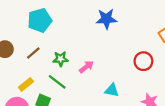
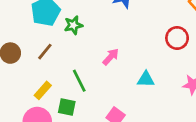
green star: (61, 59) -> (73, 25), moved
green line: (57, 82) -> (79, 81), turned 36

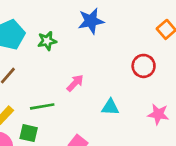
green star: (73, 25) -> (47, 41), moved
green line: (79, 81) -> (42, 106), turned -75

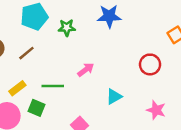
cyan triangle: (110, 107) -> (114, 97), turned -42

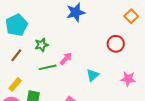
green star: (67, 28) -> (42, 45), moved
green line: (53, 86) -> (48, 67), moved

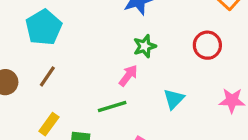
green star: (42, 45) -> (145, 46), moved
green line: (48, 67) -> (112, 107), moved

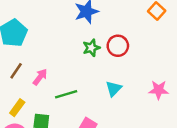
red circle: (207, 45) -> (118, 46), moved
pink arrow: (128, 76) -> (40, 77), moved

